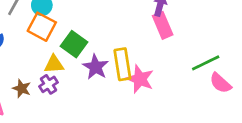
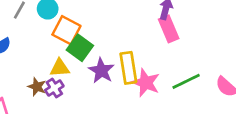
orange square: (42, 27) -> (66, 30), moved
green line: (206, 63) -> (186, 81), moved
brown star: (22, 88) -> (37, 87), moved

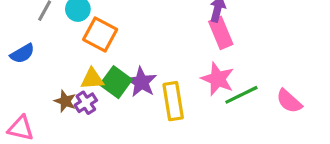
green square: (80, 48) -> (116, 82), moved
yellow rectangle: (128, 68) -> (173, 101), moved
pink star: (146, 83) -> (218, 79), moved

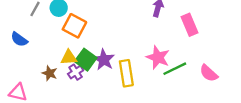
pink rectangle: (221, 33) -> (189, 25), moved
blue semicircle: (22, 54) -> (19, 39), turned 66
purple cross: (86, 103) -> (76, 72), moved

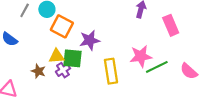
pink star: (158, 57) -> (141, 56), turned -30
green square: (86, 60) -> (73, 58), turned -30
purple star: (104, 60) -> (90, 40), moved, turned 30

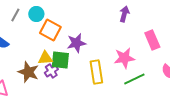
pink rectangle: (171, 25) -> (152, 40), moved
green line: (157, 67) -> (134, 79), moved
brown star: (38, 71) -> (28, 72), size x1.5

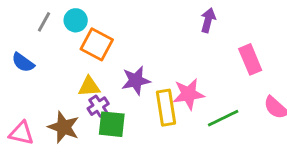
purple star: (76, 43) -> (136, 81), moved
pink star: (124, 58) -> (188, 94), moved
green square: (60, 60) -> (112, 124), moved
brown star: (28, 72) -> (64, 127), moved

